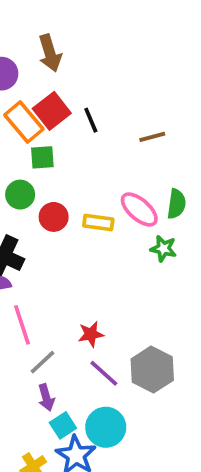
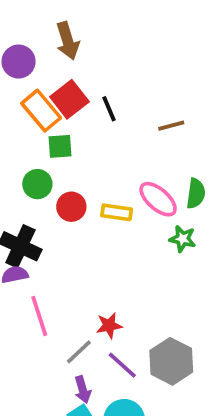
gray line: (42, 362) -> (79, 352), moved
purple arrow: (46, 397) -> (83, 390), moved

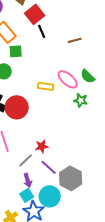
red square: (69, 99) -> (35, 14), moved
green semicircle: (196, 194) -> (88, 76), turned 126
red circle: (71, 207) -> (17, 107), moved, size x1.5
gray hexagon: (171, 361) -> (71, 178), moved

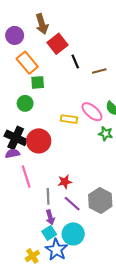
black line: (42, 31) -> (75, 62), moved
gray line: (26, 160) -> (48, 196), turned -49
gray hexagon: (71, 178) -> (100, 201), moved

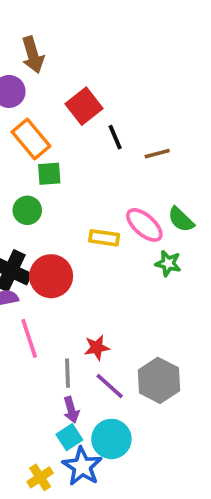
brown arrow: (42, 24) -> (33, 55), moved

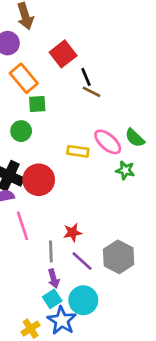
brown line: (157, 154) -> (91, 92), moved, turned 42

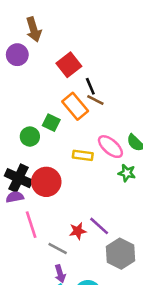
orange rectangle: (24, 78) -> (75, 106), moved
green square: (37, 104) -> (51, 123), moved, turned 30
gray line: (51, 251) -> (58, 249), turned -60
purple line: (82, 261) -> (99, 226), moved

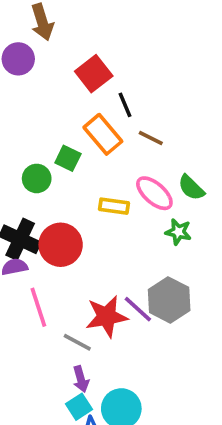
brown line: (95, 100) -> (151, 138), moved
red star: (78, 231) -> (107, 317), size x1.6
gray hexagon: (121, 254) -> (169, 300), moved

